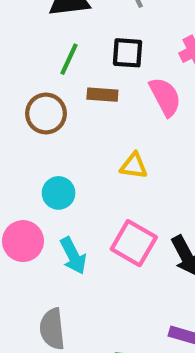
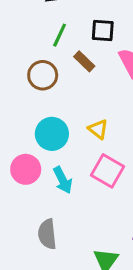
brown rectangle: (102, 95) -> (84, 61), turned 40
yellow triangle: (134, 166) -> (98, 129), moved, turned 30
cyan circle: (59, 193) -> (52, 134), size x1.4

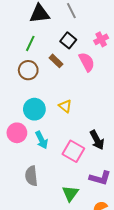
black square: (103, 31) -> (68, 40), turned 35
green line: (60, 35) -> (30, 43), moved
pink square: (107, 171) -> (73, 151), moved

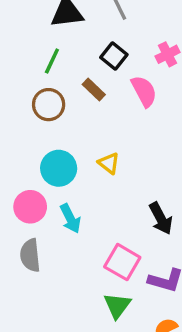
pink square: (73, 151) -> (122, 262), moved
gray semicircle: (31, 176) -> (30, 255), moved

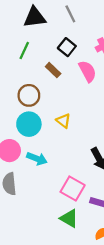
brown circle: (49, 105) -> (29, 95), moved
cyan arrow: (70, 218) -> (37, 159), turned -42
green triangle: (117, 306) -> (69, 218), turned -36

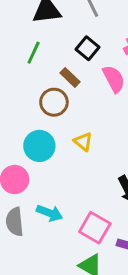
brown circle: (29, 95) -> (54, 102), moved
cyan arrow: (37, 159) -> (50, 213), moved

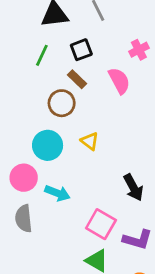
black square: (87, 48) -> (81, 50), moved, turned 30
cyan arrow: (50, 213) -> (57, 193), moved

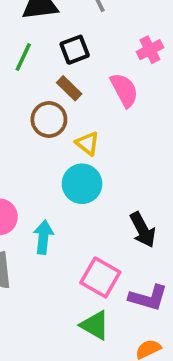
yellow triangle: (90, 141) -> (88, 143), moved
cyan circle: (48, 145) -> (82, 184), moved
cyan arrow: (57, 193) -> (43, 237), turned -105

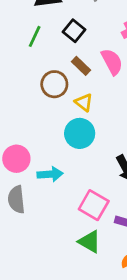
black square: (75, 50) -> (74, 31), turned -30
brown rectangle: (69, 88) -> (81, 66), moved
cyan arrow: (43, 237) -> (50, 174), turned 80

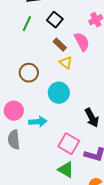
brown circle: (54, 84) -> (29, 73), moved
yellow triangle: (84, 102) -> (66, 63), moved

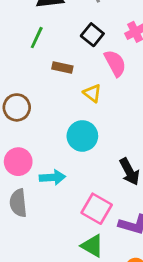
black square: (55, 20) -> (92, 35), moved
brown rectangle: (60, 45) -> (62, 68), moved, turned -32
brown circle: (29, 73) -> (17, 107), moved

